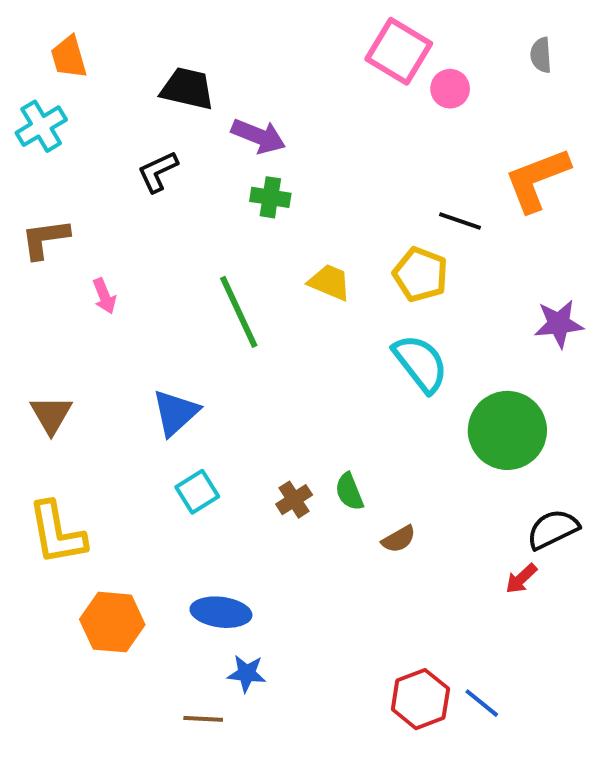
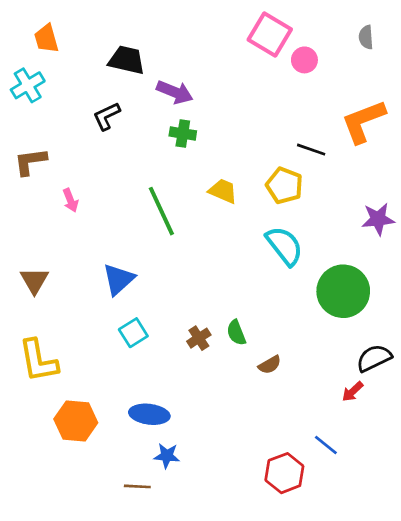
blue line: (482, 703) -> (326, 445), moved

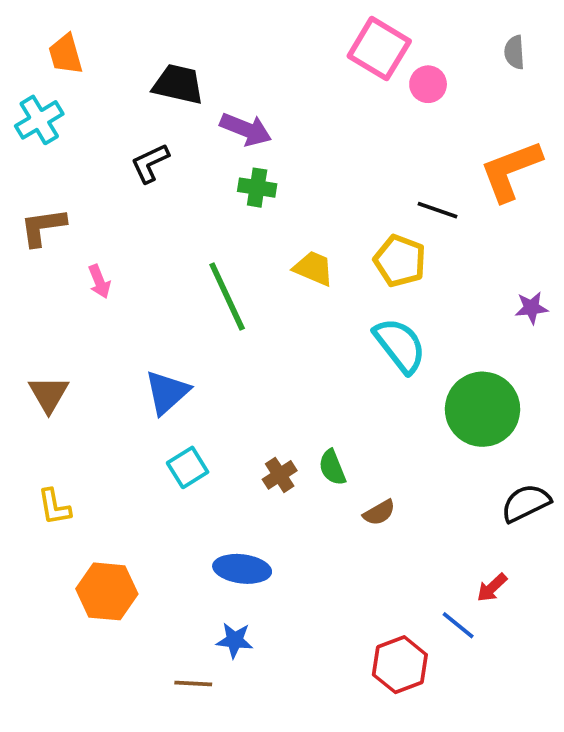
purple star: (378, 219) -> (531, 308), size x0.7
yellow L-shape: (38, 361) -> (54, 507), size x0.6
red arrow: (353, 392) -> (492, 588), moved
blue ellipse: (149, 414) -> (242, 569), moved

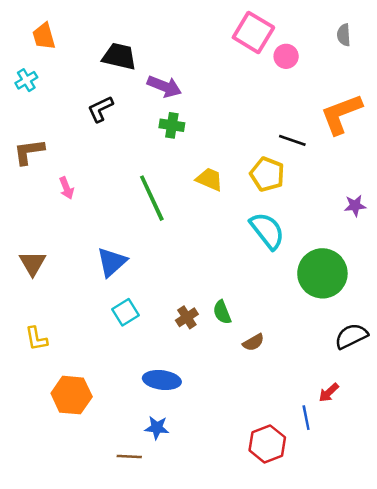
cyan cross: (39, 120) -> (26, 80), size x0.7
blue line: (458, 625) -> (306, 418), turned 40

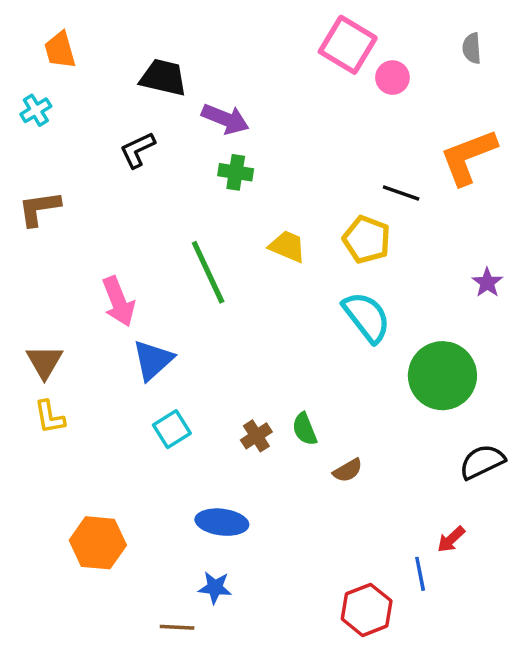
pink arrow: (66, 188) -> (118, 302), moved, size x1.6
purple star: (355, 206) -> (487, 283), turned -30
yellow L-shape: (36, 339) -> (50, 417), moved

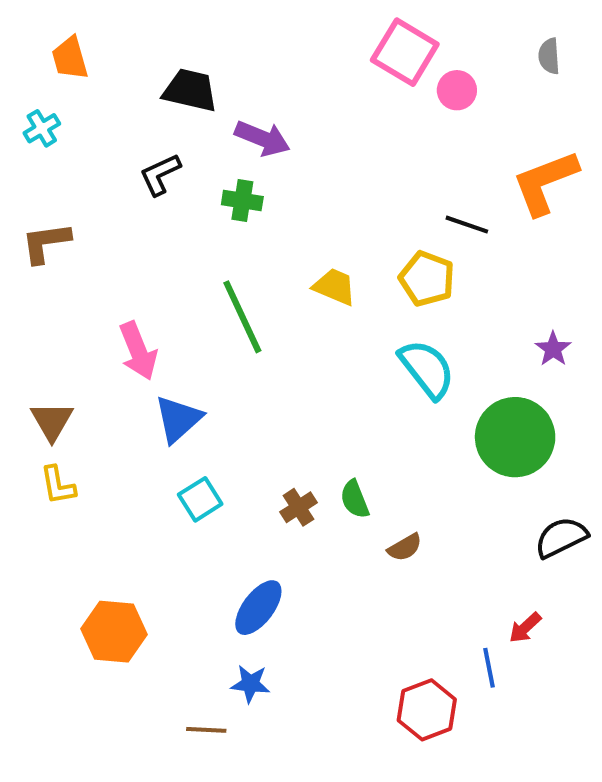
green cross: (236, 172) -> (242, 201), moved
purple star: (487, 283) -> (553, 349), moved
blue ellipse: (222, 522) -> (258, 608), turned -60

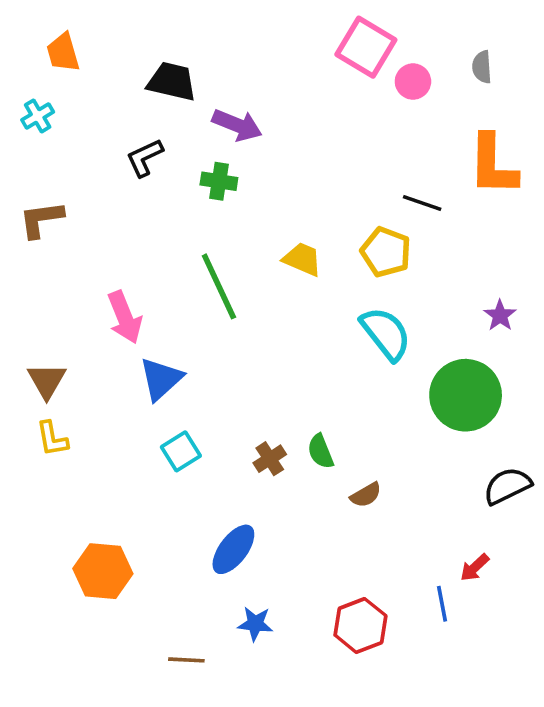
gray semicircle: (549, 56) -> (482, 67), moved
orange L-shape: (545, 182) -> (493, 165), turned -68
blue star: (250, 684) -> (255, 624), moved
red hexagon: (427, 710) -> (360, 625), moved

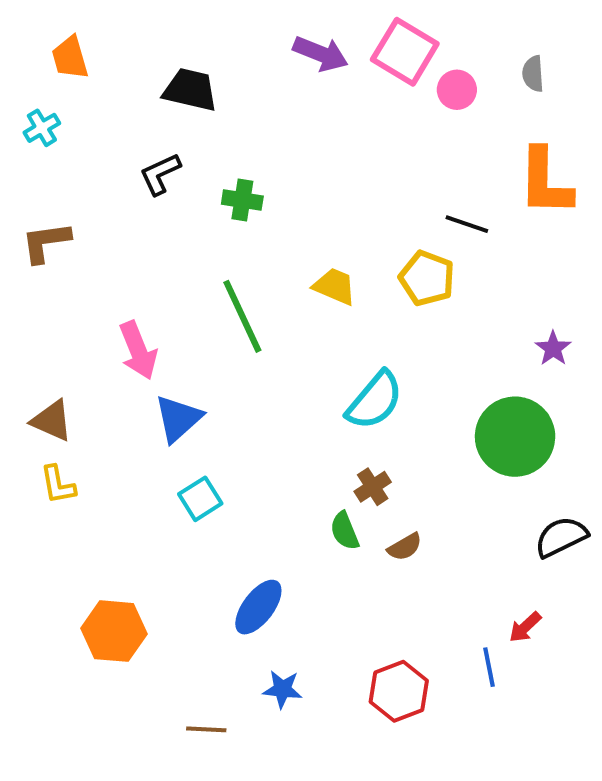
purple arrow: (237, 125) -> (321, 54), moved
cyan semicircle: (386, 334) -> (375, 401), moved, turned 78
brown triangle: (47, 381) -> (52, 421), turned -36
green semicircle: (321, 451) -> (345, 531), moved
brown cross: (270, 459) -> (373, 487), moved

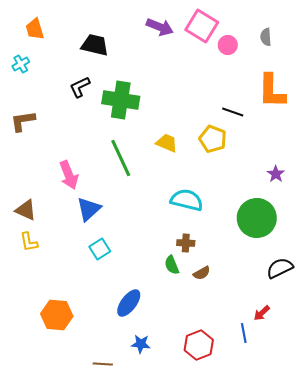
green cross: (242, 200) -> (121, 100), size x1.8
cyan semicircle: (375, 401) -> (187, 200), turned -116
brown cross: (373, 487) -> (186, 243), turned 36

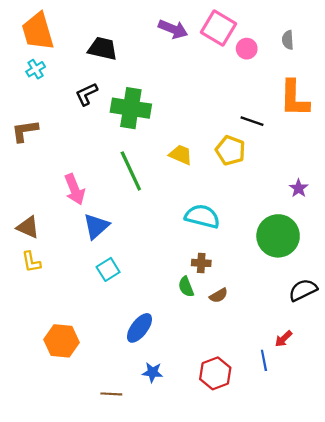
orange trapezoid: (35, 29) -> (38, 31), size x1.6
cyan cross: (21, 64) -> (36, 69), moved

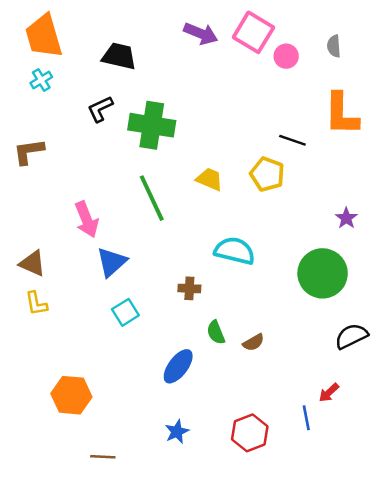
brown cross: (201, 263) -> (189, 288), moved
blue ellipse: (139, 328) -> (178, 366), moved
blue star: (152, 372) -> (177, 432), turned -30
brown line: (111, 394) -> (103, 457), moved

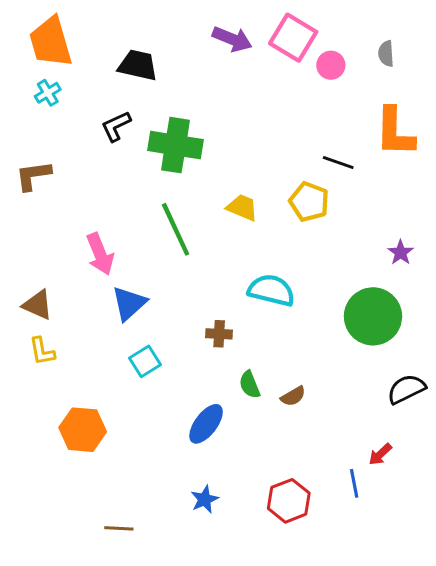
orange hexagon: (71, 395) -> (83, 430), moved

